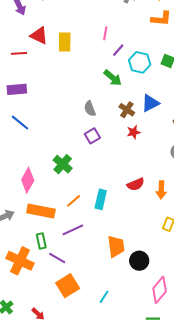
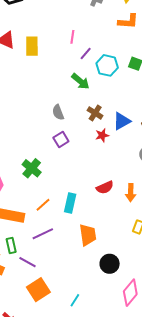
blue triangle: (150, 103) -> (122, 121), moved
orange trapezoid: (116, 246) -> (88, 235), moved

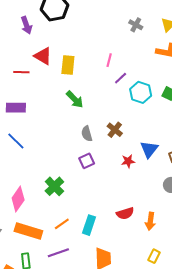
green arrow: (80, 81) -> (75, 99), moved
brown cross: (95, 113) -> (115, 130), moved
blue triangle: (122, 121) -> (149, 149), turned -30

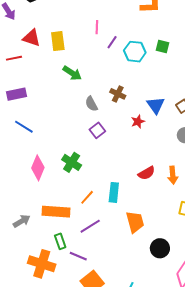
pink diamond: (18, 199) -> (38, 168), moved

